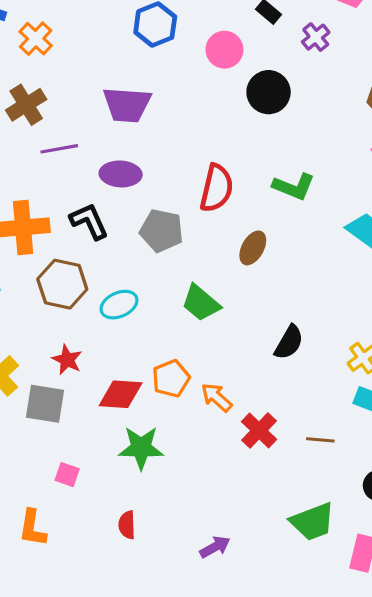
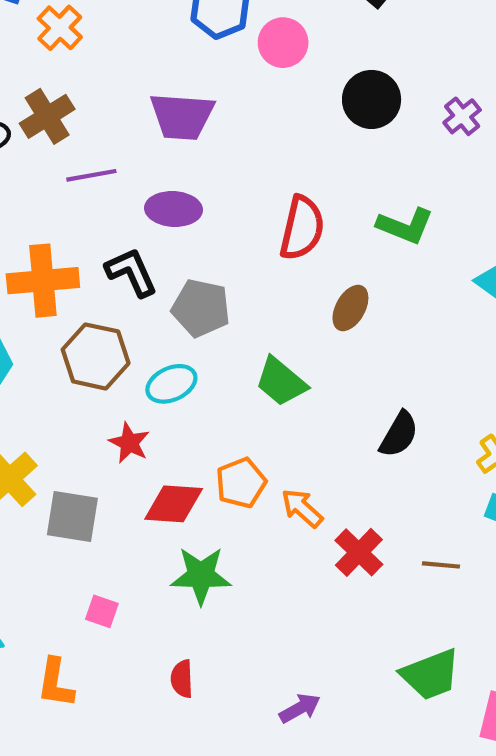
purple cross: (316, 37) -> (462, 116), moved
pink circle: (224, 50) -> (283, 43), moved
gray pentagon: (161, 231) -> (201, 308), moved
red star: (67, 360) -> (129, 443), moved

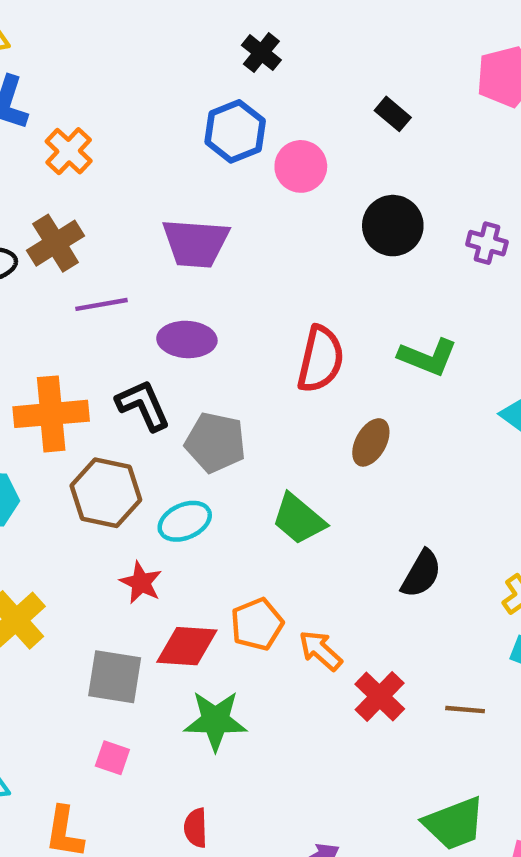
purple cross: (462, 116) -> (487, 243), turned -36
gray square: (72, 517) -> (115, 677), moved

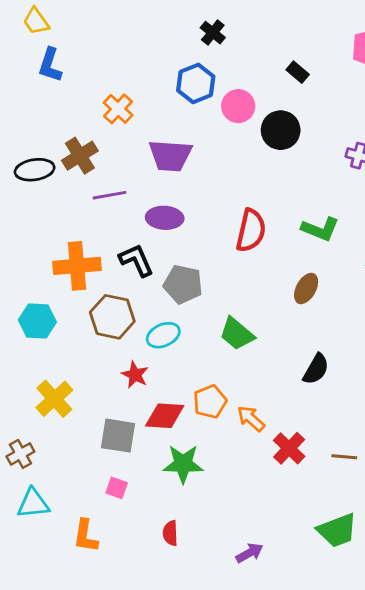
orange cross: (69, 151) -> (118, 109), moved
black circle: (393, 226) -> (281, 130), moved
brown ellipse: (371, 442) -> (306, 288), moved

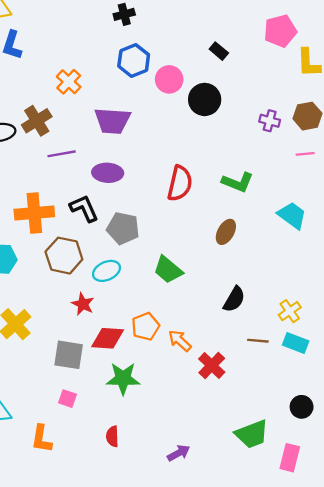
black cross: (213, 33) -> (124, 14), moved, turned 36
brown line: (344, 457) -> (258, 341), moved

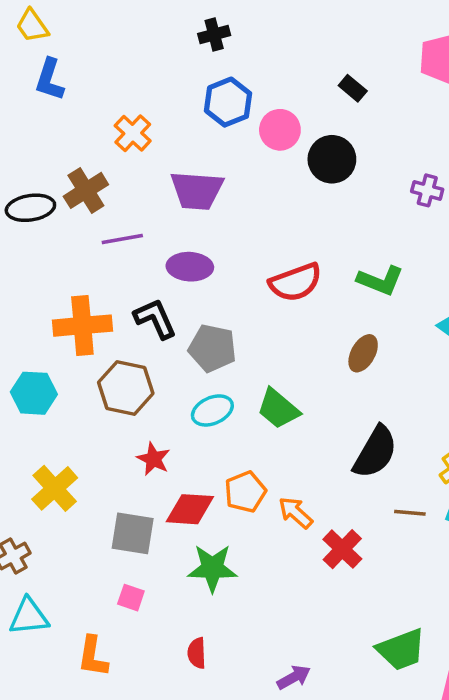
red semicircle: (180, 183) -> (296, 282), turned 57
cyan ellipse: (106, 271) -> (212, 410), moved
black semicircle: (234, 299) -> (375, 452), size x1.4

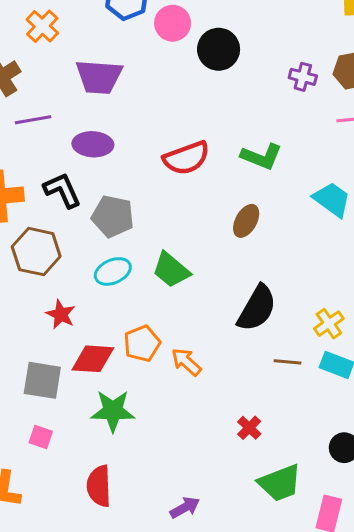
red cross: (342, 549) -> (249, 428), moved, size x0.7
red semicircle: (197, 653) -> (99, 486), size x1.5

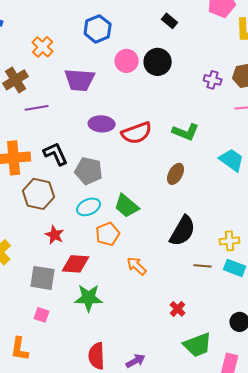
pink circle: (173, 23) -> (127, 61), moved
purple ellipse: (93, 144) -> (102, 124), moved
yellow cross: (329, 324) -> (230, 241), turned 30
orange pentagon: (142, 343) -> (108, 234), moved
red semicircle: (99, 486) -> (97, 356), moved

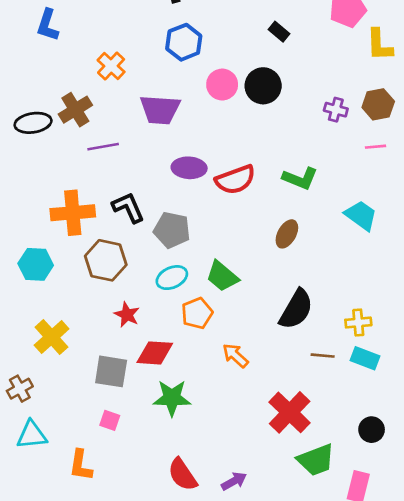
red cross: (178, 309) -> (290, 412), size x2.0
red semicircle: (97, 356) -> (182, 475), turned -32

